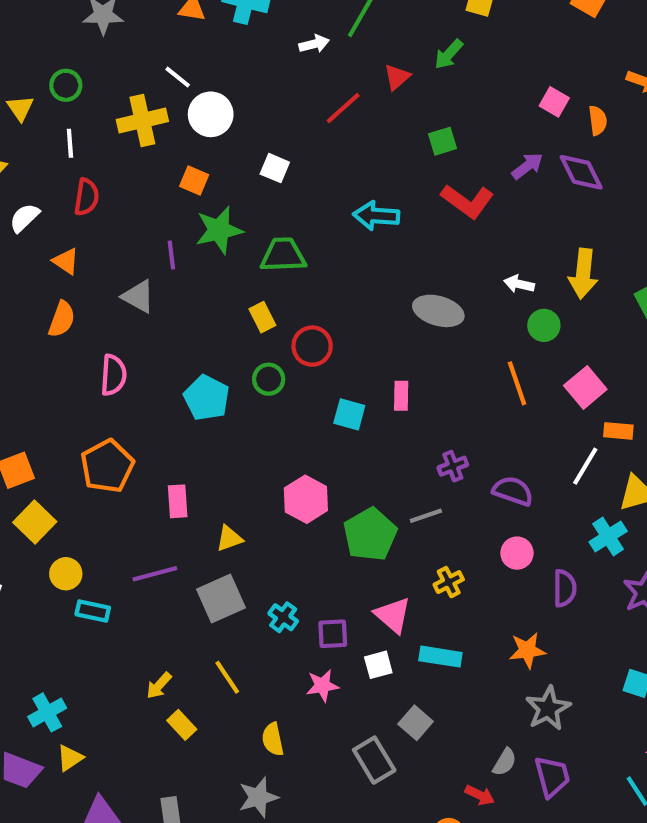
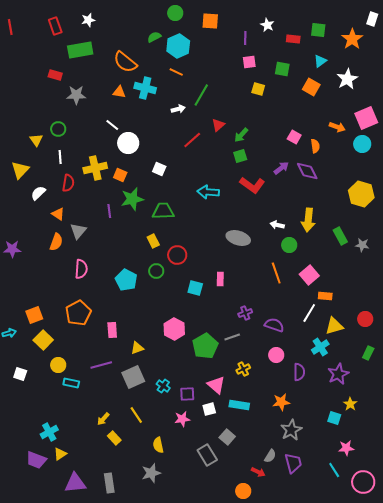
green arrow: (449, 54) -> (241, 135), moved
yellow cross: (142, 120) -> (95, 168), moved
gray triangle: (138, 296) -> (78, 231), moved, turned 42

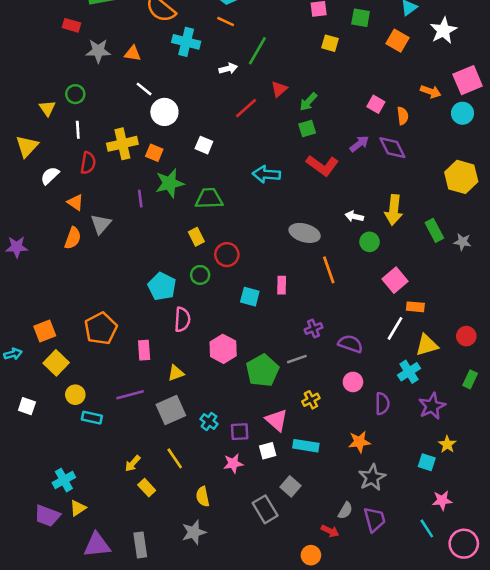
orange triangle: (119, 92) -> (133, 53), moved
pink semicircle: (81, 269) -> (182, 320), moved
orange line: (276, 273) -> (329, 270), moved

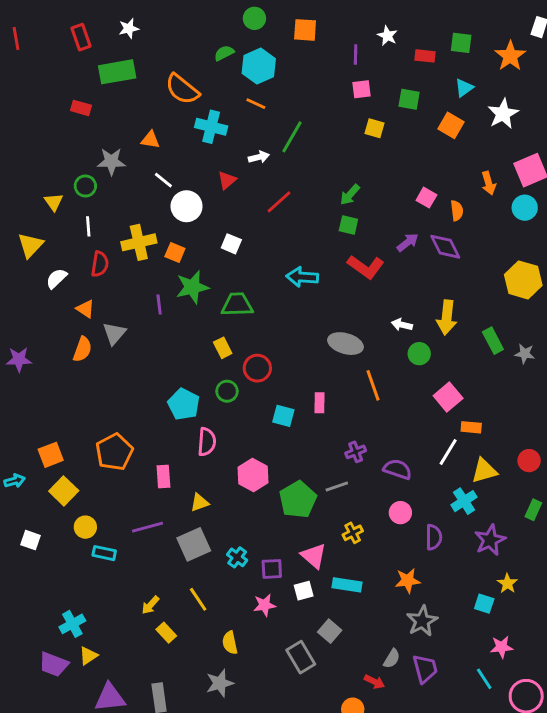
gray star: (98, 51) -> (111, 161), moved
red triangle: (279, 89) -> (227, 180), moved
orange arrow: (431, 92) -> (489, 183), turned 54
green square: (307, 129) -> (348, 225), turned 30

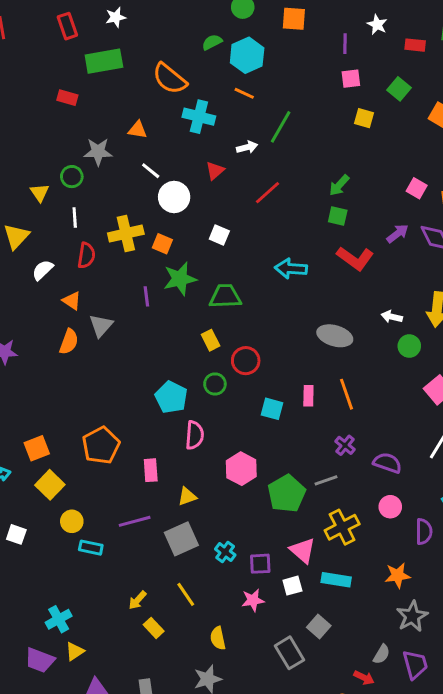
green square: (409, 99) -> (399, 89), turned 30
orange line: (373, 385) -> (346, 394), moved
purple cross: (356, 452) -> (345, 445), turned -30
yellow cross: (353, 533) -> (342, 527), size x1.6

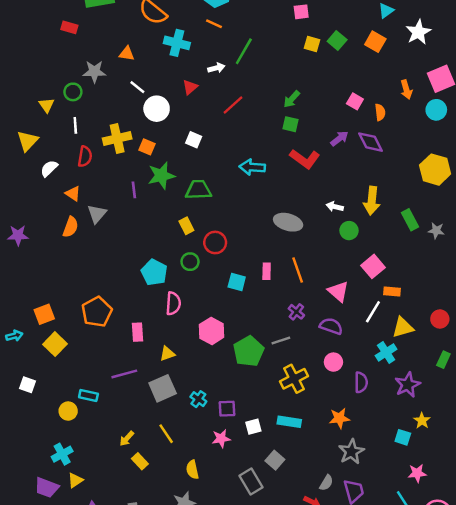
green square: (399, 89) -> (337, 41), moved
yellow circle: (72, 521) -> (68, 411), moved
pink triangle: (303, 551) -> (338, 291), moved

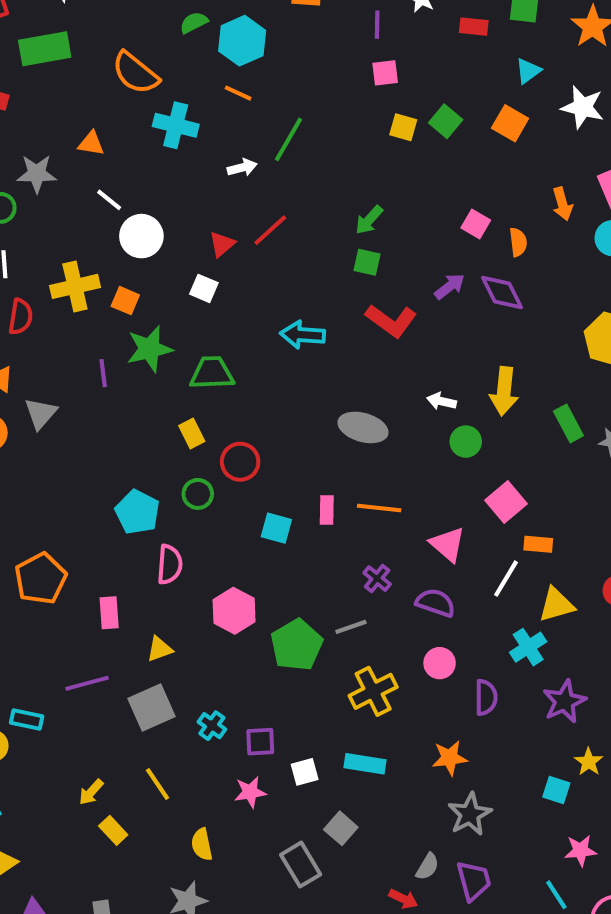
white star: (418, 32) -> (583, 107), turned -30
red triangle: (190, 87) -> (222, 244), moved
orange line: (298, 270) -> (379, 508), turned -65

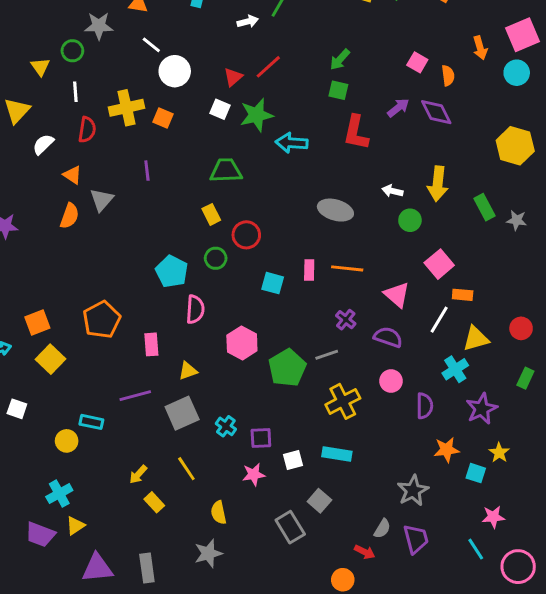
red L-shape: (391, 321) -> (356, 133), turned 66
green star: (149, 349) -> (257, 115), moved
orange star: (450, 758) -> (447, 450), moved

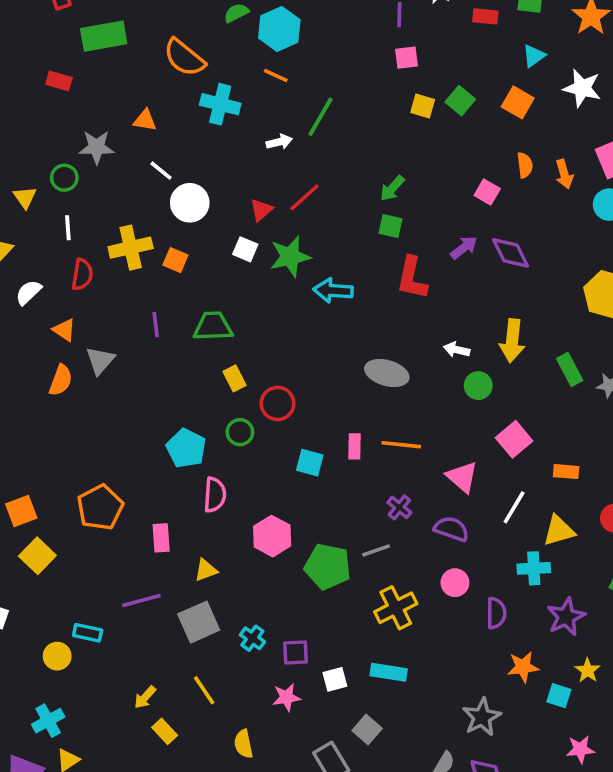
orange semicircle: (448, 76) -> (525, 165), moved
green trapezoid: (226, 171) -> (213, 326), moved
orange rectangle: (463, 295) -> (566, 472), moved
green pentagon: (287, 368) -> (328, 567), turned -30
cyan cross: (455, 369) -> (534, 568), turned 30

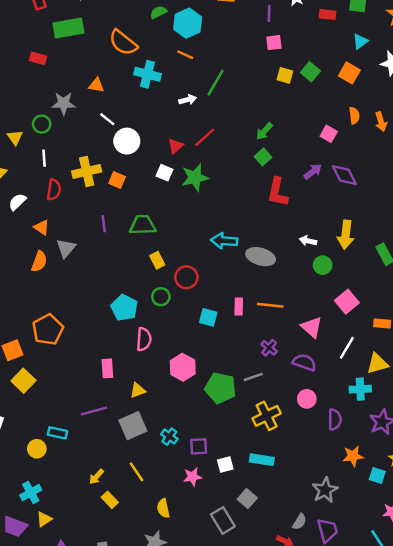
green square: (390, 226) -> (263, 157), turned 35
cyan arrow: (333, 291) -> (224, 241), moved
orange pentagon: (100, 507) -> (48, 330), moved

